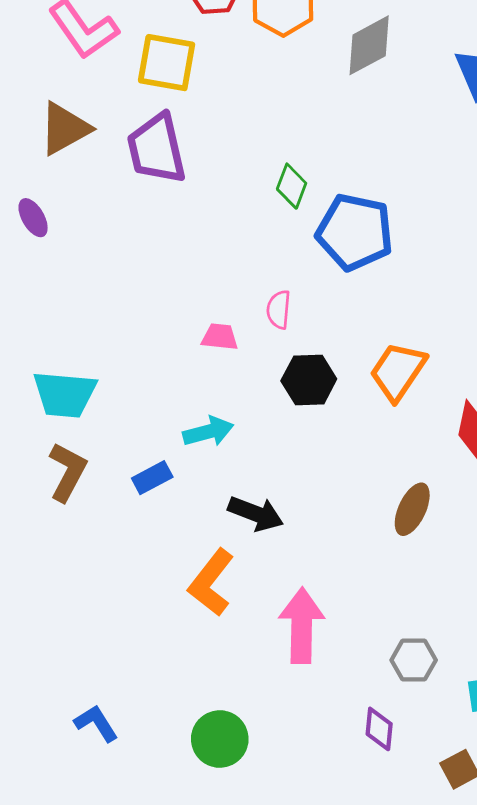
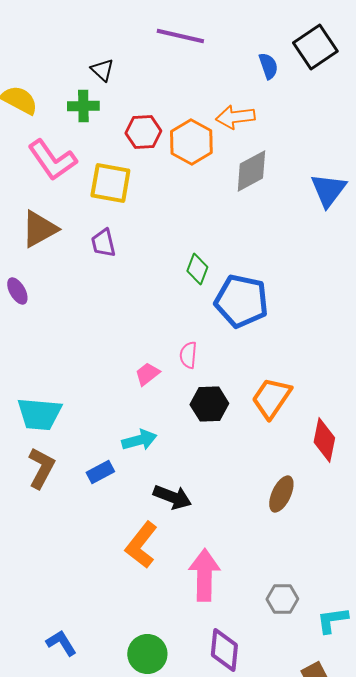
purple trapezoid: (157, 149) -> (103, 243), size x0.6
pink trapezoid: (220, 337) -> (147, 374), turned -44
purple diamond: (379, 729) -> (224, 650), moved, size x1.4

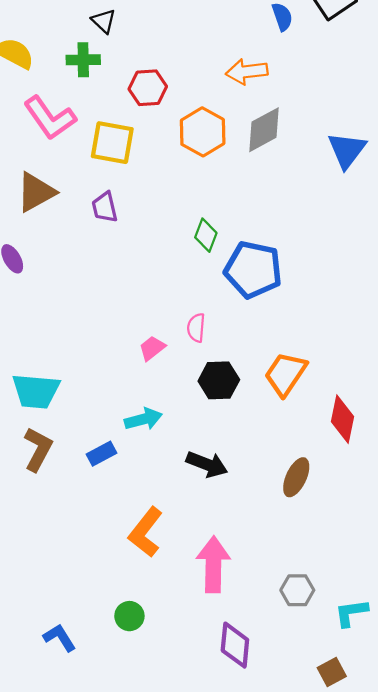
orange hexagon: (191, 142) -> (203, 132), moved
black arrow: (172, 497) -> (207, 464), moved
green circle: (147, 654) -> (129, 616), moved, size x0.7

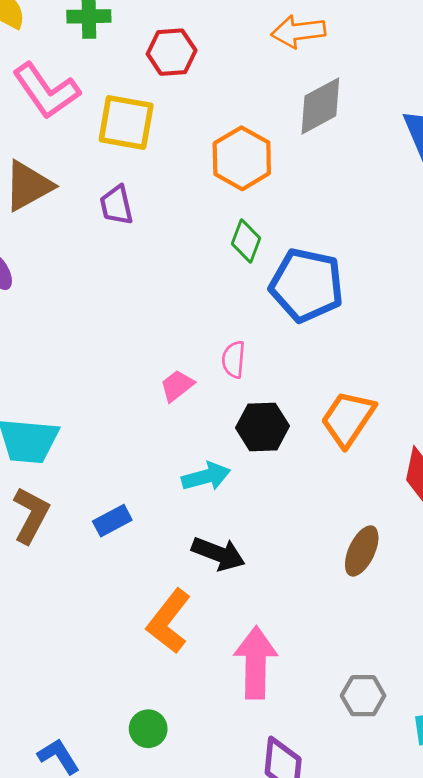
orange hexagon: (203, 132) -> (242, 158), moved
cyan arrow: (143, 419) -> (206, 477), moved
black arrow: (207, 464) -> (218, 554), moved

